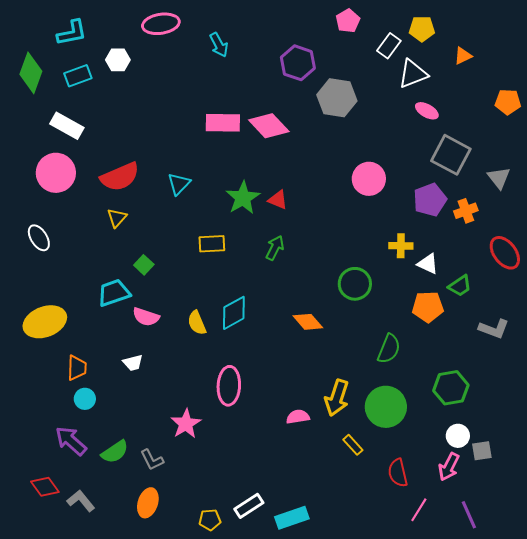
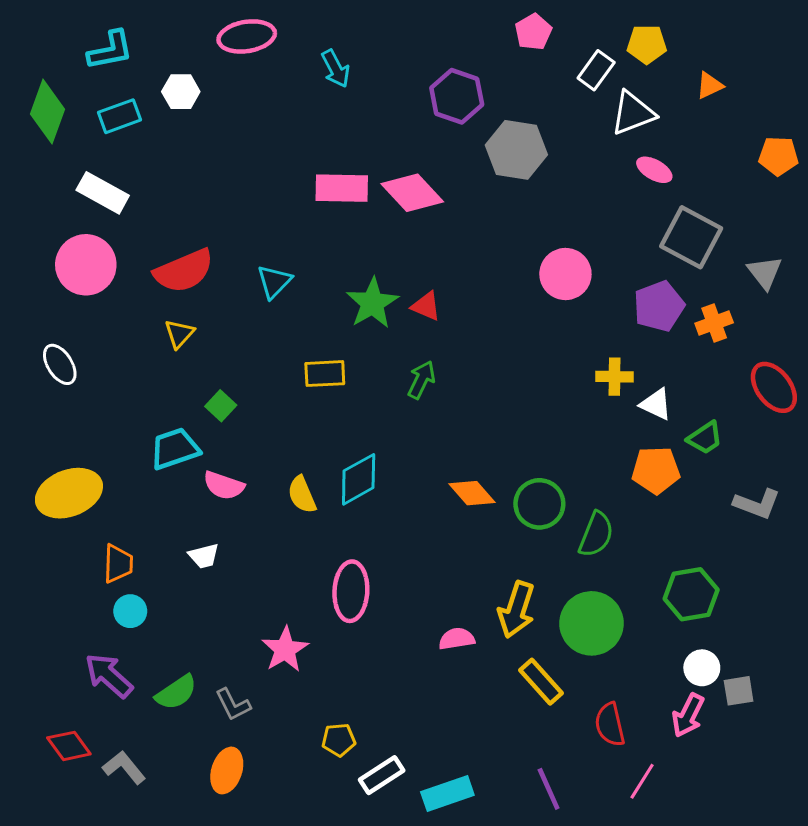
green circle: (355, 284) -> (539, 504), moved
yellow rectangle: (353, 445) -> (541, 682), size x1.4
purple line: (469, 515) -> (549, 789), moved
yellow pentagon: (210, 520) -> (339, 740), moved

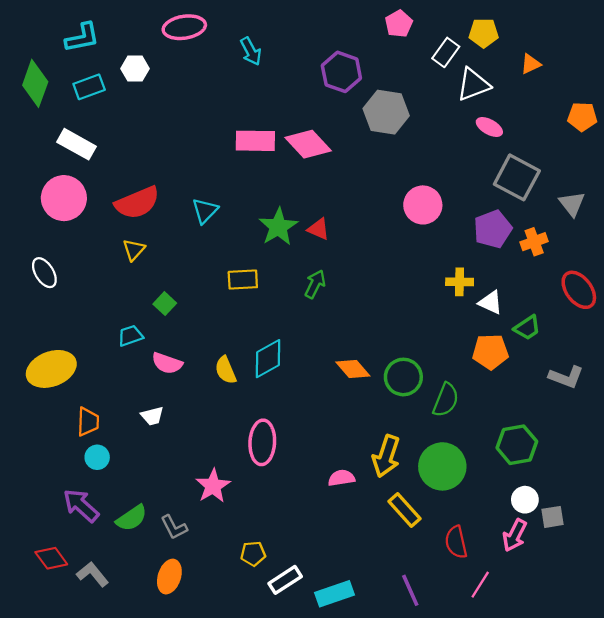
cyan trapezoid: (175, 449) -> (130, 336), size x0.7

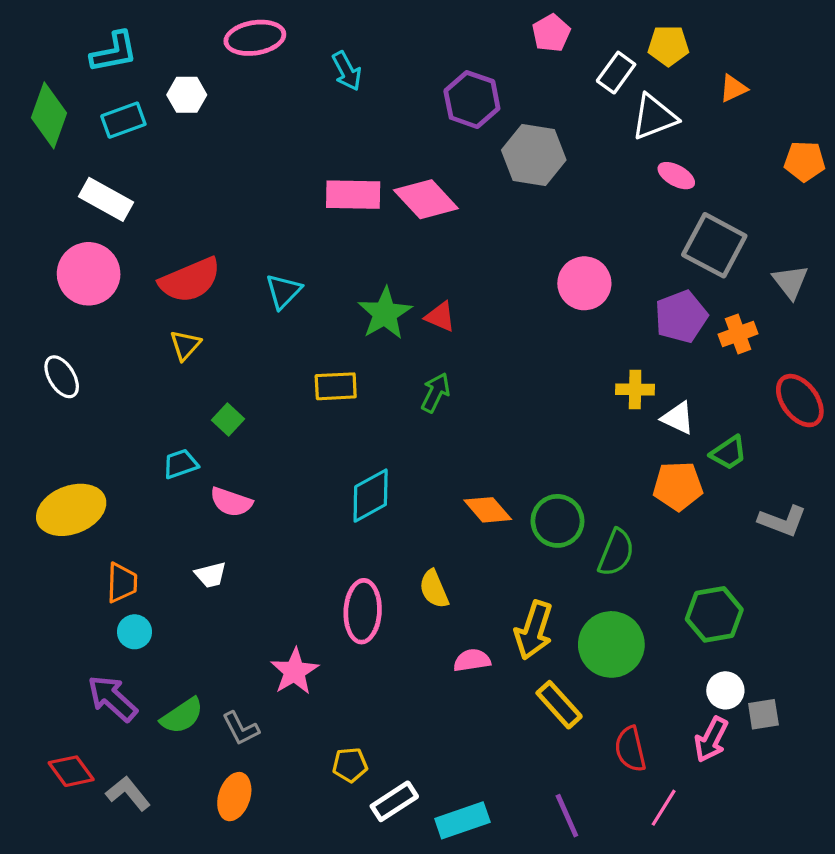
yellow semicircle: (226, 370) -> (434, 589), moved

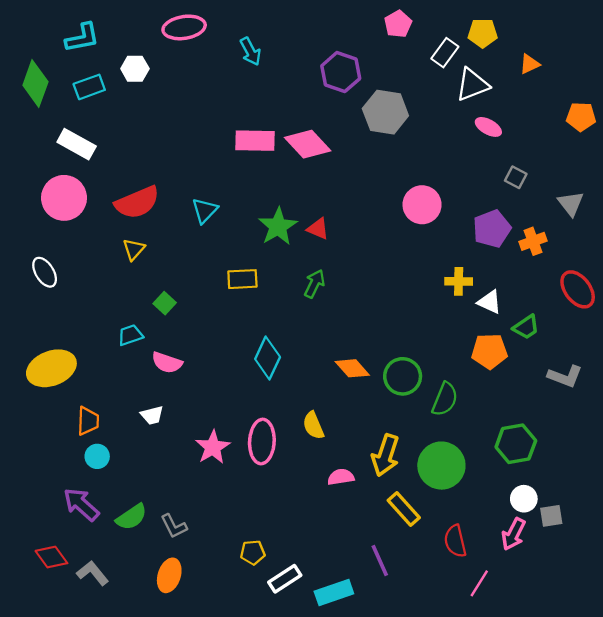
gray square: (714, 245) -> (516, 177), size x0.5
cyan diamond: (371, 496) -> (268, 358), turned -36
pink star: (295, 671) -> (213, 447), moved
purple line: (567, 816) -> (380, 560), moved

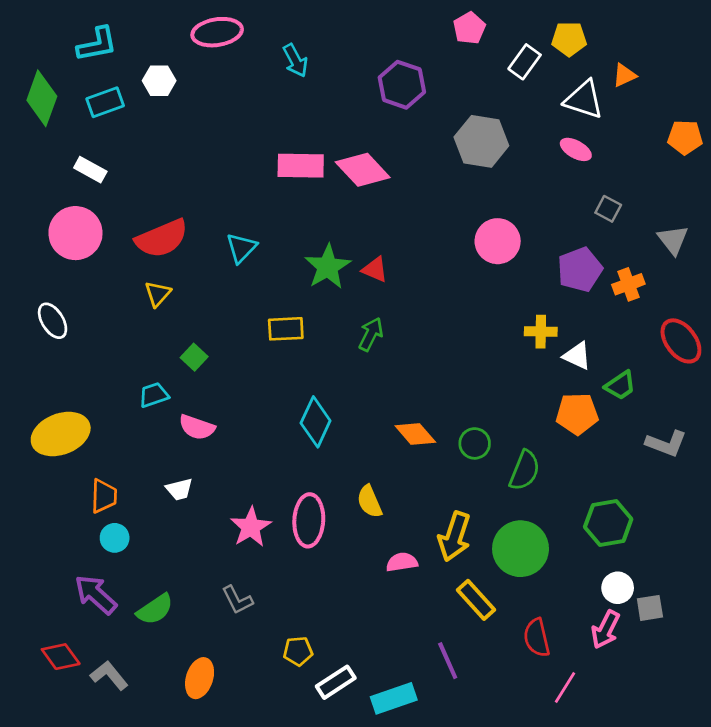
white triangle: (472, 85) -> (584, 100), moved, turned 39
gray hexagon: (385, 112) -> (481, 141), moved
white rectangle: (77, 144) -> (90, 170), size x0.7
green circle: (403, 376) -> (475, 443), size x0.7
gray L-shape: (174, 526) -> (237, 600), moved

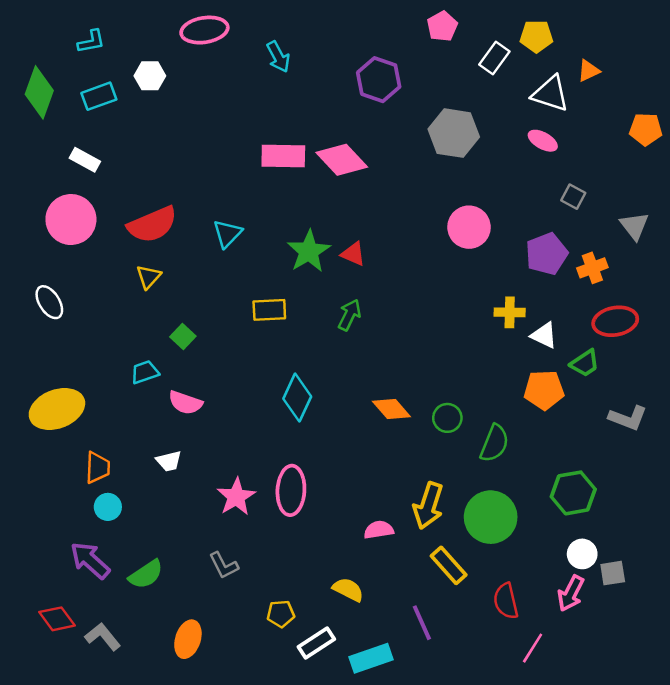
cyan L-shape: (97, 44) -> (91, 41), size x0.7
red ellipse: (681, 341) -> (615, 321), moved, turned -63
yellow semicircle: (369, 501) -> (348, 590), moved, turned 140

